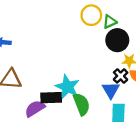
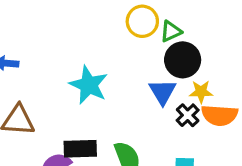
cyan star: (67, 87) -> (89, 85), moved
blue triangle: (111, 90) -> (162, 92), moved

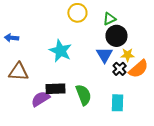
yellow circle: (142, 21) -> (77, 13), moved
orange semicircle: (220, 115) -> (138, 69), turned -45

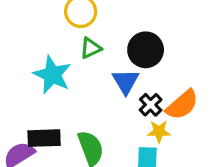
green triangle: (109, 19) -> (91, 48), moved
yellow star: (127, 55) -> (159, 131), moved

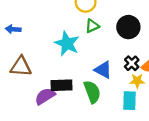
blue triangle: (126, 81) -> (103, 70), moved, turned -30

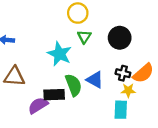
green triangle: (92, 26) -> (84, 37), turned -32
black cross: (132, 63) -> (123, 73), turned -32
green semicircle: (92, 92) -> (73, 85), moved

